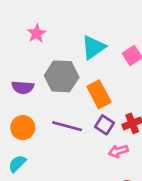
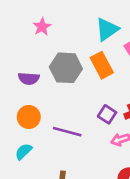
cyan triangle: (93, 47) -> (107, 29), moved
orange rectangle: (99, 94) -> (102, 65), moved
purple line: (67, 126) -> (67, 132), moved

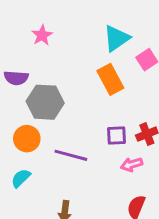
gray hexagon: (66, 68) -> (45, 102), moved
purple semicircle: (29, 78) -> (16, 78), moved
purple square: (107, 114) -> (116, 136), turned -36

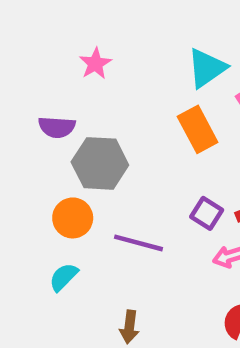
purple square: (116, 136) -> (207, 213), turned 35

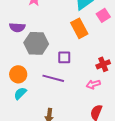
purple square: (207, 213) -> (64, 57), moved, turned -32
orange circle: (73, 218) -> (18, 74), moved

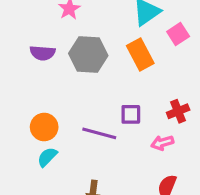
gray hexagon: (36, 43) -> (88, 55), moved
purple square: (64, 57) -> (131, 114), moved

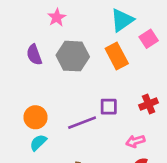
purple semicircle: (43, 53) -> (34, 55), turned 66
purple line: (99, 133) -> (82, 123), turned -36
pink arrow: (162, 143) -> (135, 141), moved

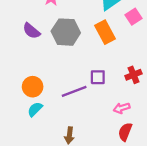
purple semicircle: (34, 55) -> (31, 31), turned -30

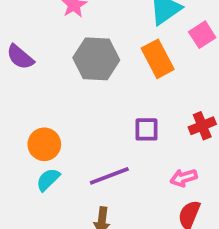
purple semicircle: (31, 31) -> (20, 57), moved
purple line: (74, 91) -> (109, 176), moved

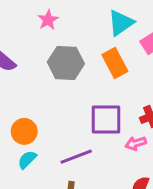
purple square: (146, 129) -> (106, 119), size x1.6
pink arrow: (184, 178) -> (136, 143), moved

